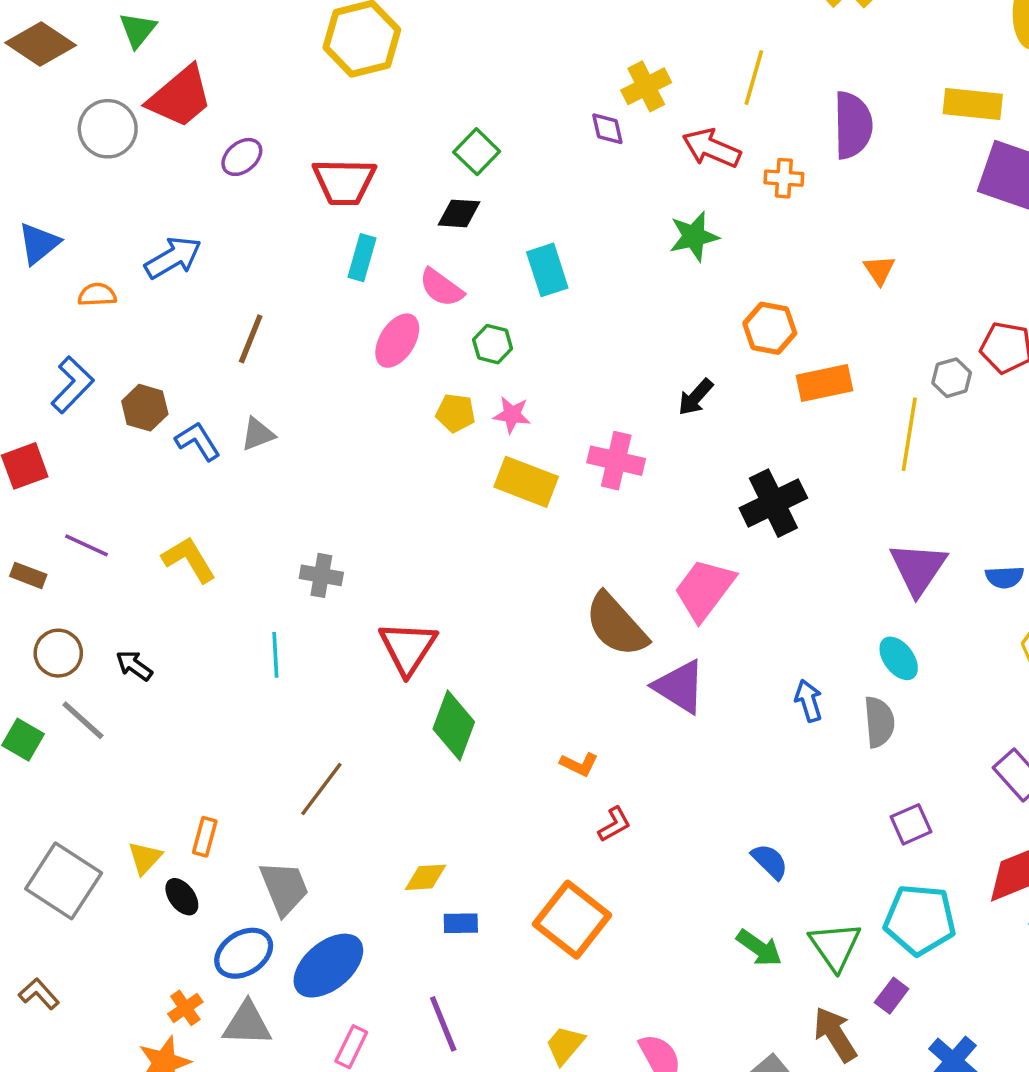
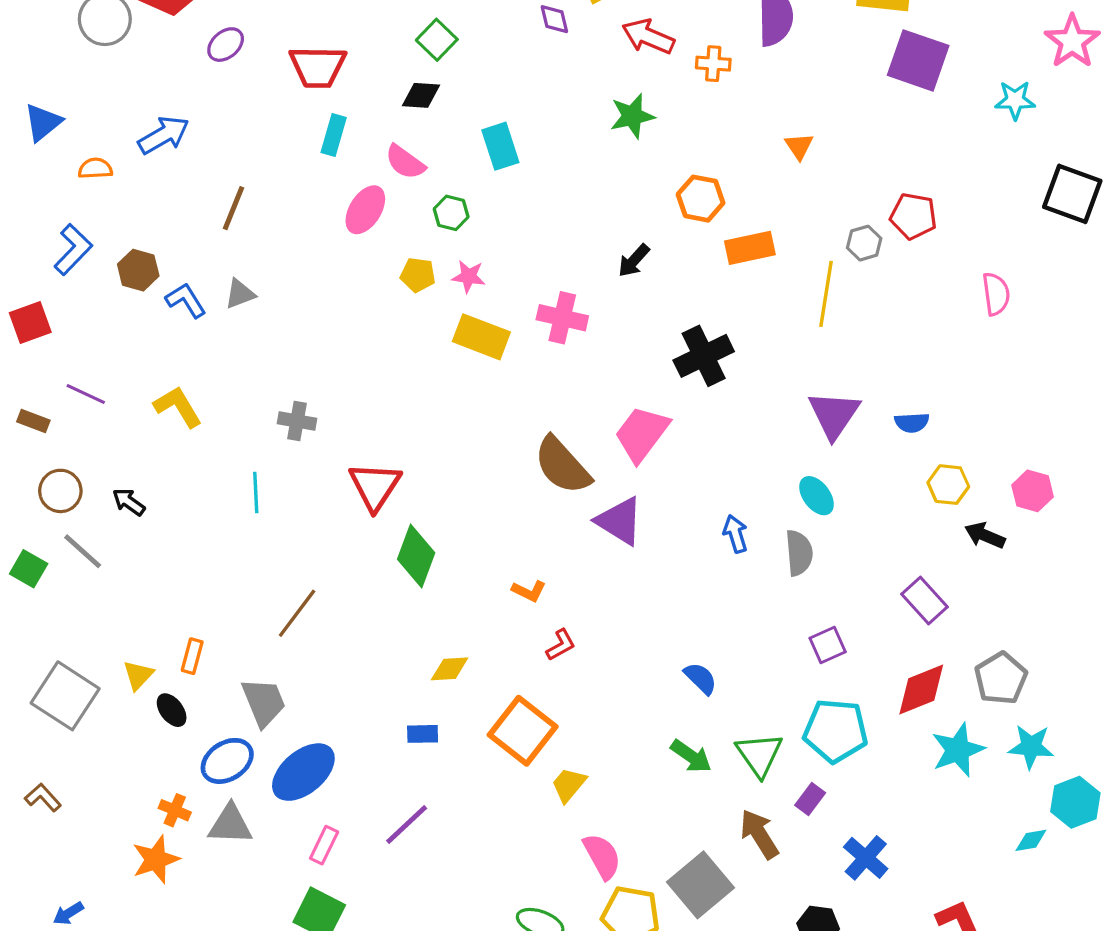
yellow diamond: (425, 877) -> (450, 669), moved
orange cross: (185, 1008) -> (175, 810), turned -32
purple line: (443, 1024) -> (407, 824), turned 69
yellow trapezoid: (565, 1045) -> (569, 785), moved

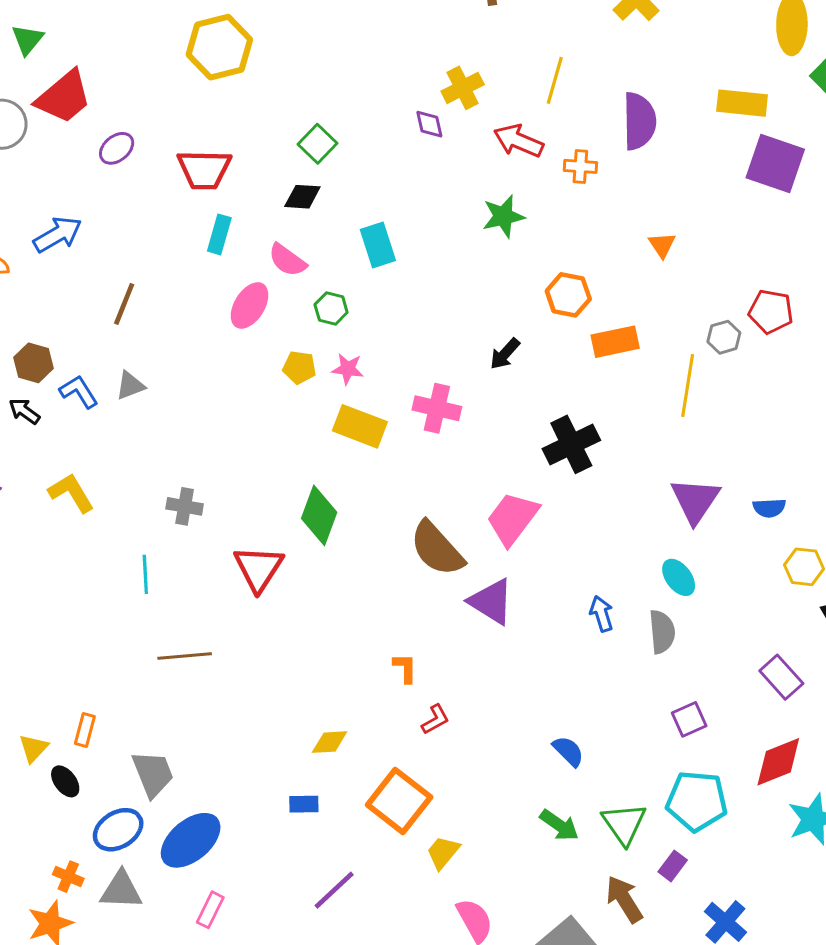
black arrow: (129, 502) -> (24, 411), moved
green diamond: (416, 556) -> (319, 515), moved
orange L-shape: (529, 591) -> (405, 668), turned -116
brown line: (297, 613) -> (185, 656), moved, turned 48
purple line: (407, 824) -> (334, 890), moved

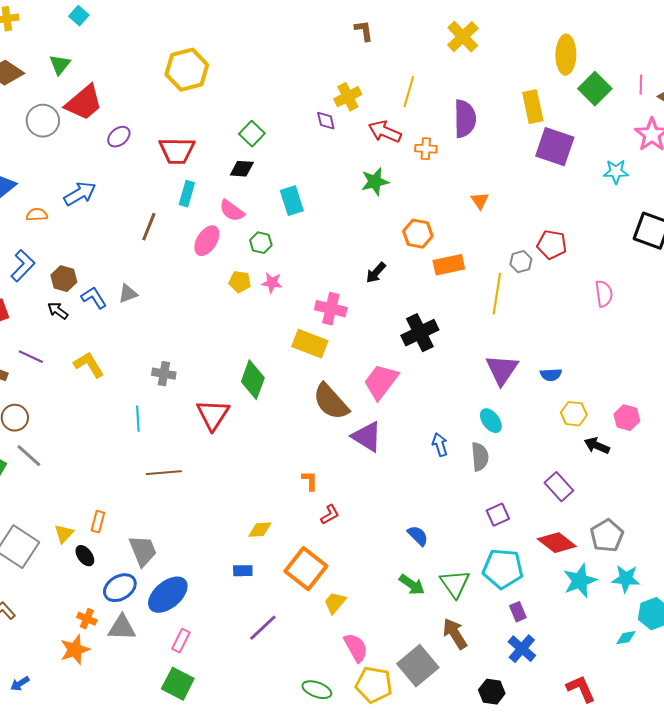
yellow rectangle: (742, 103) -> (533, 107), turned 72
brown line: (124, 304) -> (149, 227), moved
yellow rectangle: (360, 426) -> (310, 344), moved
red diamond: (778, 762) -> (557, 543), turned 60
purple rectangle: (673, 866) -> (518, 612), moved, turned -60

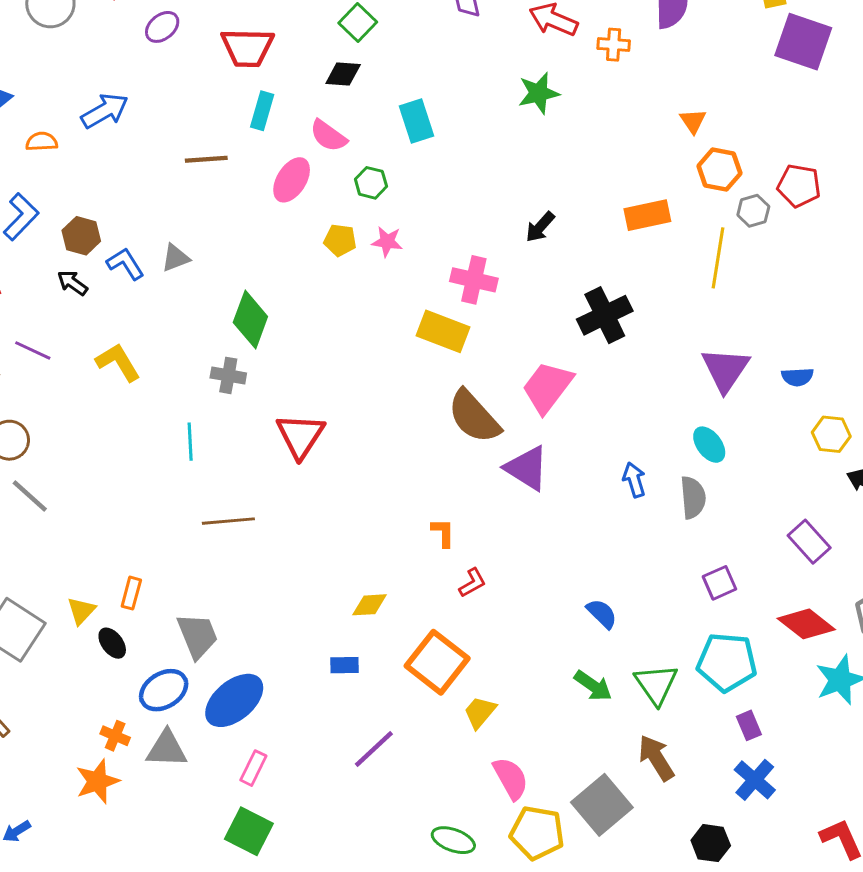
brown line: (149, 227) -> (206, 159), turned 64
orange hexagon: (418, 234) -> (719, 170), moved
green diamond: (253, 380) -> (250, 320), moved

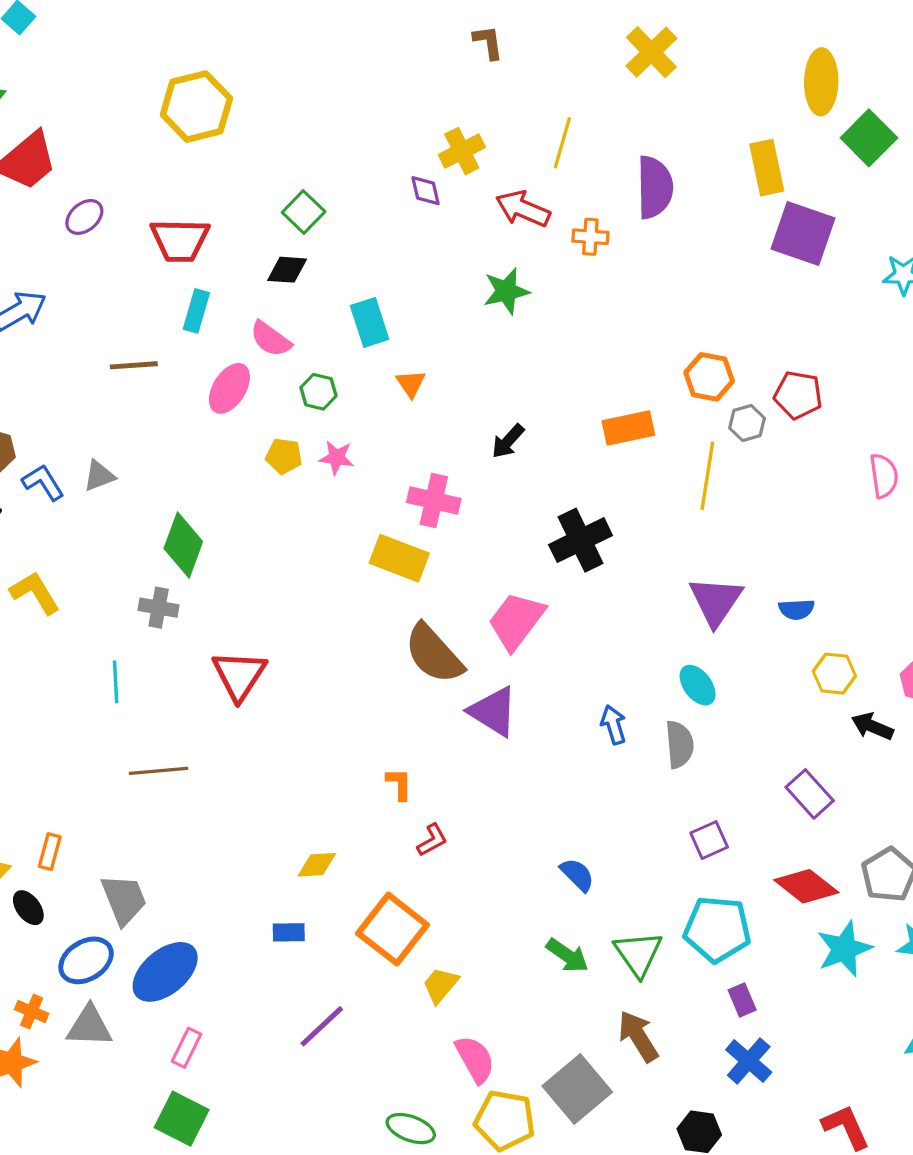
orange triangle: (693, 121) -> (411, 383), moved

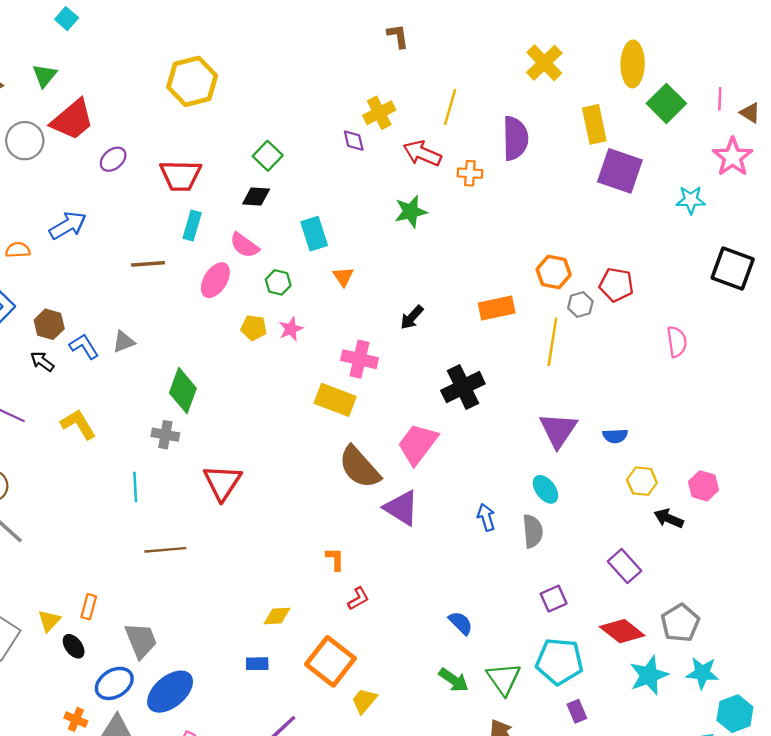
yellow cross: (651, 52) -> (544, 63), moved
pink star: (337, 458) -> (291, 329), turned -30

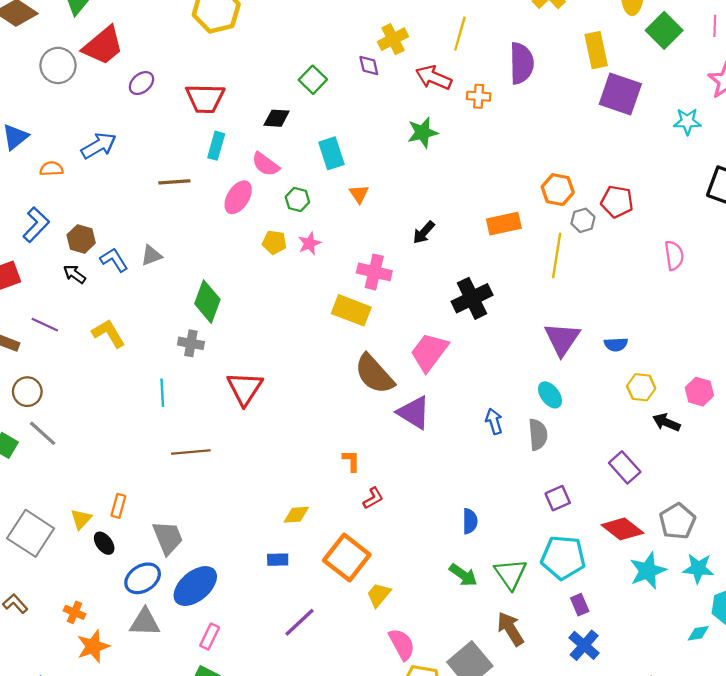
green square: (268, 156) -> (313, 80), moved
blue semicircle: (461, 623) -> (470, 521), turned 45
orange cross: (76, 719) -> (74, 612), moved

